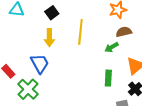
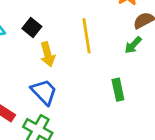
black square: (52, 13) -> (32, 27), moved
green rectangle: (108, 78) -> (118, 90), moved

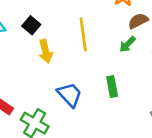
blue trapezoid: (44, 92) -> (70, 95), moved

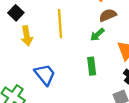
green rectangle: (112, 86) -> (92, 66), moved

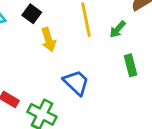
green arrow: (97, 35) -> (118, 29), moved

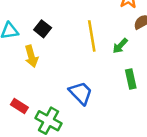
yellow arrow: (48, 40) -> (31, 56), moved

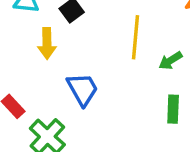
blue trapezoid: (81, 93) -> (83, 89), moved

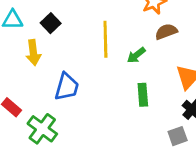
blue trapezoid: (83, 89) -> (67, 87), turned 52

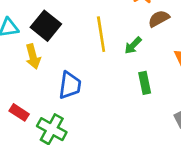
black square: (51, 23) -> (46, 26), size x1.5

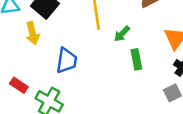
green arrow: (133, 45) -> (122, 34), moved

